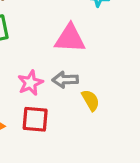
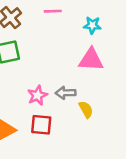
pink triangle: (70, 38) -> (91, 60), moved

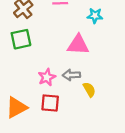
pink triangle: (91, 60) -> (78, 45), moved

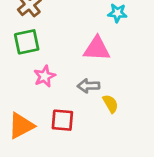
pink star: (47, 77) -> (45, 76), moved

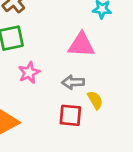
red square: (62, 120) -> (70, 115), moved

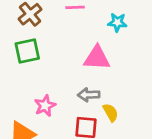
pink star: (29, 73) -> (45, 106), moved

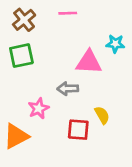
cyan star: (117, 22) -> (115, 44), moved
gray arrow: (89, 95) -> (68, 89), moved

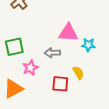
cyan star: (115, 44) -> (88, 45), moved
green square: (21, 56) -> (14, 47), moved

